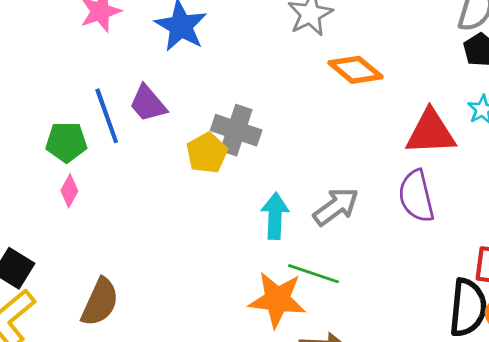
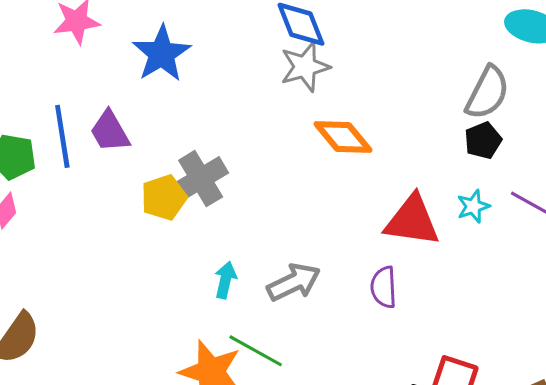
gray cross: (236, 130) -> (201, 179), turned 30
purple semicircle: (416, 196) -> (384, 287), size x0.7
cyan arrow: (275, 216) -> (225, 280), size x0.7

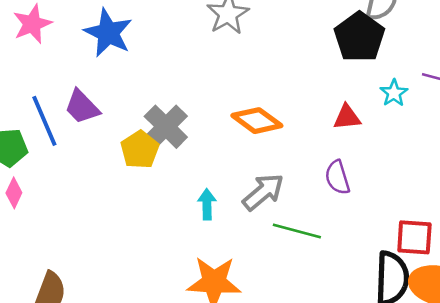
orange diamond: (343, 137) -> (257, 121), moved
black pentagon: (483, 140) -> (359, 37), moved, size x1.6
red triangle: (412, 221) -> (347, 117), size x0.6
green line: (256, 351) -> (297, 231), moved

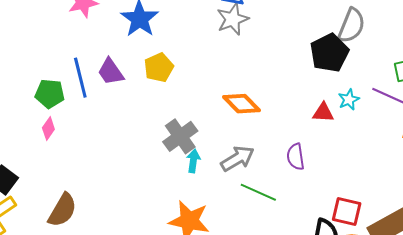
red triangle: (347, 117) -> (323, 113), moved
gray cross: (166, 127) -> (180, 136), moved
yellow pentagon: (140, 150) -> (159, 68), moved

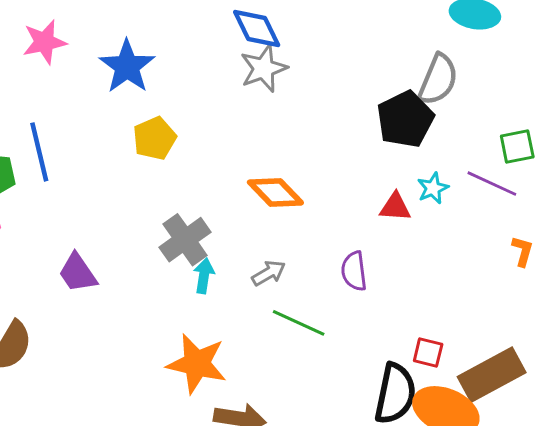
purple trapezoid: (111, 72) -> (78, 273), moved
gray arrow: (237, 158) -> (269, 273), size x0.7
red square: (347, 212) -> (428, 353), size x0.7

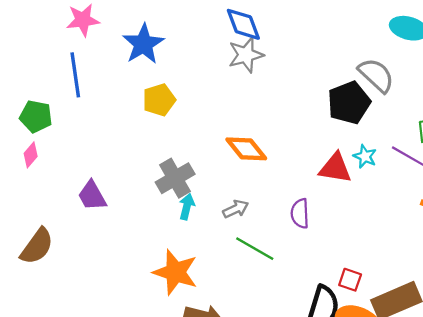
gray semicircle: (438, 80) -> (376, 75), turned -75
blue line: (39, 152) -> (75, 75), moved
cyan star: (433, 188) -> (365, 156), turned -30
red triangle: (395, 207) -> (335, 168), size x1.4

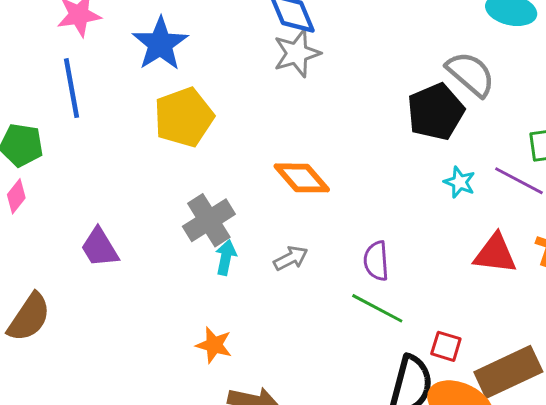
yellow pentagon: (159, 100) -> (184, 117), size x1.4
red triangle: (335, 168) -> (495, 254), moved
green line: (255, 249) -> (377, 308), moved
orange star: (175, 272) -> (214, 345), size x0.6

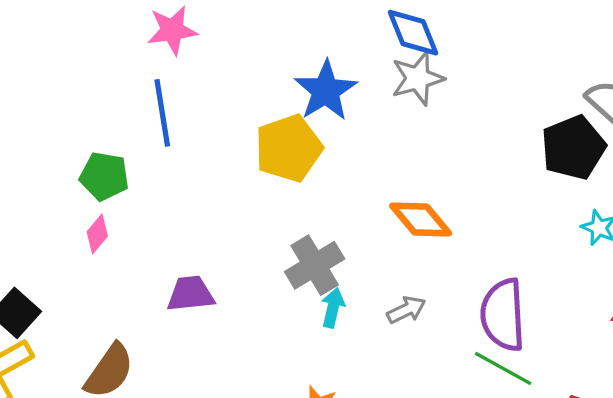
blue star: (160, 44) -> (326, 91), moved
purple trapezoid: (100, 248) -> (191, 294), turned 114
purple semicircle: (376, 261) -> (503, 315), size x1.6

